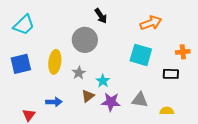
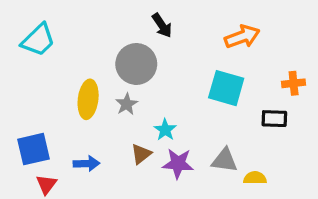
blue square: (21, 64) -> (34, 149), moved
gray star: (79, 73) -> (127, 104), moved
yellow semicircle: (167, 111) -> (255, 178), moved

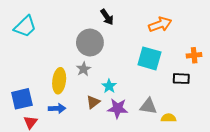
yellow ellipse: (88, 99) -> (59, 81), moved

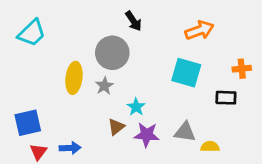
yellow ellipse: (59, 81) -> (74, 78), moved
blue arrow: (57, 108) -> (70, 148), moved

